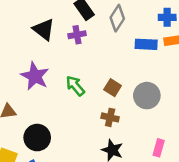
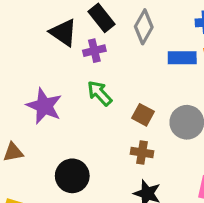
black triangle: (44, 29) -> (63, 33), moved
green arrow: (75, 86) -> (100, 93), moved
black circle: (37, 138) -> (72, 176), moved

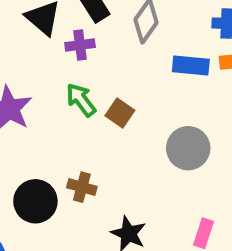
brown square: (143, 115) -> (120, 113), moved
brown cross: (142, 153) -> (82, 187), moved

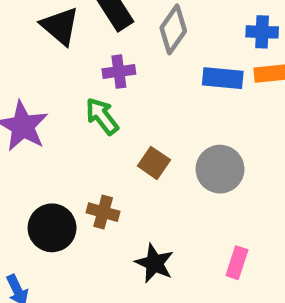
purple cross: (80, 45) -> (119, 72), moved
brown square: (120, 113) -> (154, 163), moved

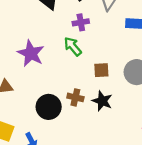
brown square: (154, 163) -> (101, 70), turned -35
black star: (154, 263) -> (102, 101), moved

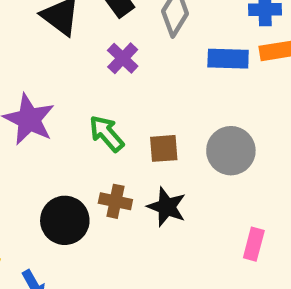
purple cross: (81, 22) -> (123, 58), turned -35
green arrow: (73, 46) -> (106, 133), moved

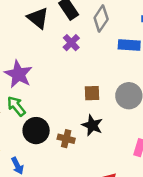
green arrow: (106, 133) -> (16, 106), moved
brown cross: (115, 201) -> (66, 139), moved

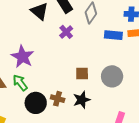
black star: (92, 125) -> (82, 100), turned 30
brown cross: (66, 139) -> (58, 99), moved

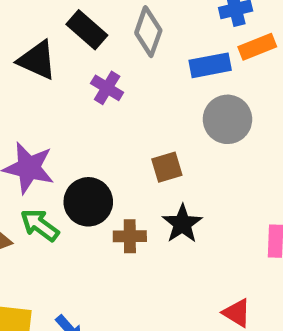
gray circle: (112, 76) -> (227, 119), moved
black circle: (36, 103) -> (88, 202), moved

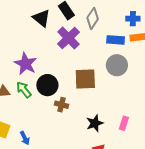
purple cross: (107, 88) -> (68, 38), size x1.6
brown square: (167, 167) -> (85, 79), size x1.6
black star: (182, 224) -> (95, 123), moved

